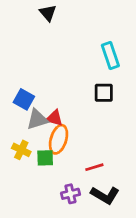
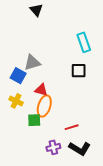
gray triangle: (37, 119) -> (32, 63), moved
yellow cross: (21, 150) -> (16, 101), moved

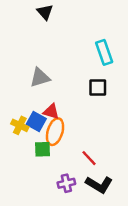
blue square: (18, 76) -> (36, 122), moved
red line: (72, 127) -> (89, 158), turned 64

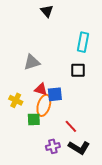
black triangle: (45, 12) -> (47, 11), moved
cyan rectangle: (104, 52) -> (83, 42), turned 30
blue square: (36, 122) -> (55, 94), moved, turned -35

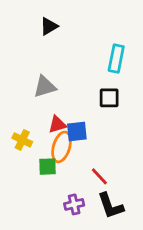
black triangle: (47, 11) -> (49, 26), moved, turned 40
red triangle: (41, 89) -> (57, 124), turned -32
black L-shape: (79, 147) -> (111, 206), turned 40

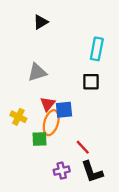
red triangle: (57, 124) -> (48, 104), turned -35

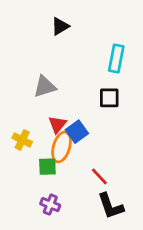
black triangle: (41, 22) -> (60, 26), moved
blue square: (64, 110) -> (77, 132), turned -30
purple cross: (62, 171) -> (50, 205), moved, turned 35

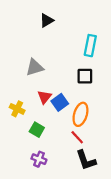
orange ellipse: (61, 147) -> (80, 114), moved
green square: (47, 167) -> (37, 130), turned 32

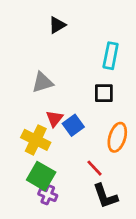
yellow cross: (17, 109) -> (36, 140), moved, size x1.5
orange ellipse: (80, 114) -> (117, 137), moved
green square: (37, 130) -> (41, 176), moved, size x1.5

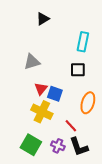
blue square: (73, 125) -> (55, 94), turned -35
yellow cross: (36, 140) -> (42, 112), moved
green square: (41, 176) -> (31, 145), moved
purple cross: (48, 195) -> (58, 146), moved

